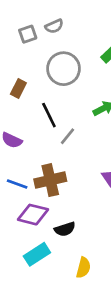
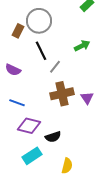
gray circle: (64, 69) -> (39, 21), moved
brown cross: (50, 180) -> (62, 94), moved

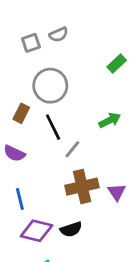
brown rectangle: (18, 31) -> (21, 113), moved
blue line: (17, 103) -> (20, 199), turned 56
black semicircle: (53, 137) -> (71, 229), moved

